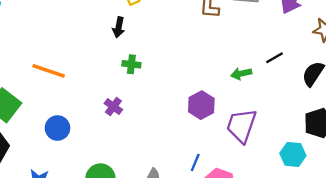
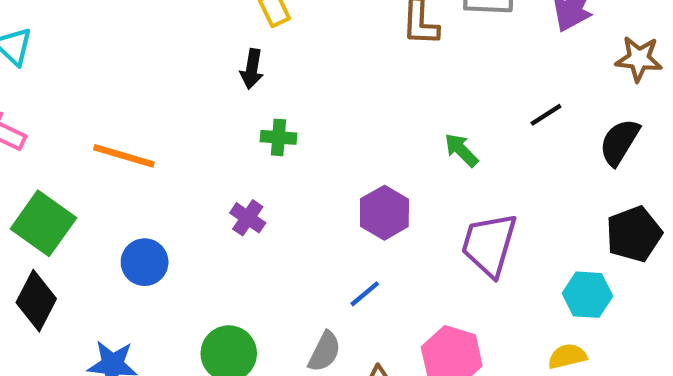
green arrow: (241, 74) -> (461, 150), moved, turned 60
purple hexagon: (201, 105) -> (384, 213), moved
blue line: (195, 163) -> (365, 294), moved, turned 30

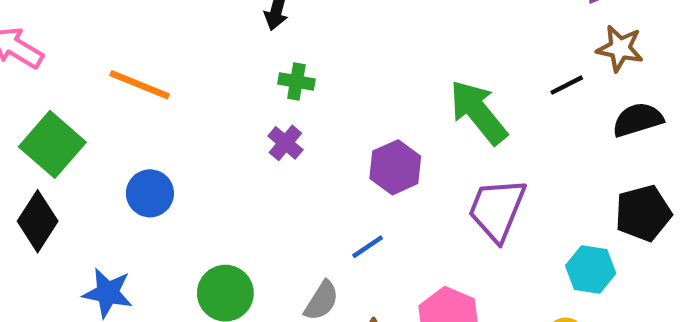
brown star: (639, 59) -> (620, 48), moved
black semicircle: (619, 142) -> (638, 120), turned 36
green arrow: (461, 150) -> (478, 112), size x1.8
purple cross: (248, 218) -> (285, 143), moved

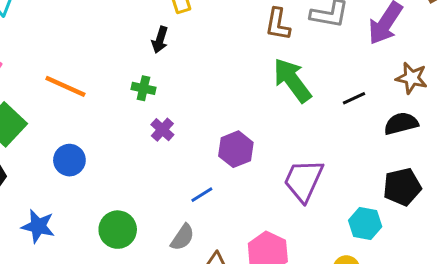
brown star: (620, 48) -> (412, 78), moved
green cross: (296, 81) -> (143, 88), moved
green arrow: (478, 112) -> (292, 80), moved
blue line: (368, 247) -> (202, 195), moved

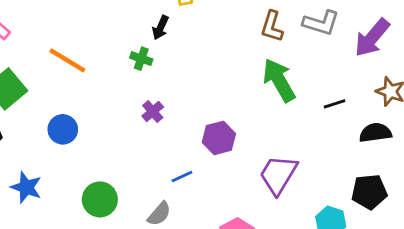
green cross: (143, 88) -> (141, 59), moved

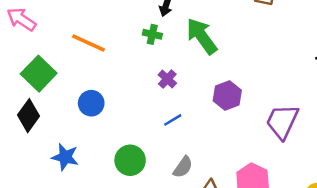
green arrow: (279, 80) -> (202, 36), moved
blue line: (182, 176) -> (173, 120), moved

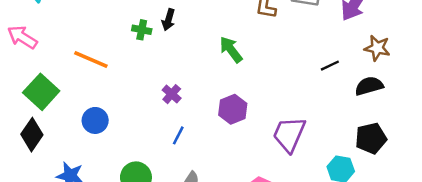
green cross: (152, 34) -> (142, 30), moved
green arrow: (202, 36) -> (231, 50), moved, size x0.7
blue line: (173, 120) -> (178, 135), turned -30

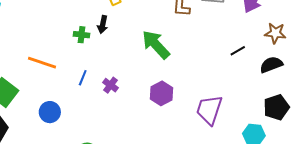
green arrow: (231, 50) -> (156, 45), size x1.4
blue line: (178, 135) -> (83, 78), moved

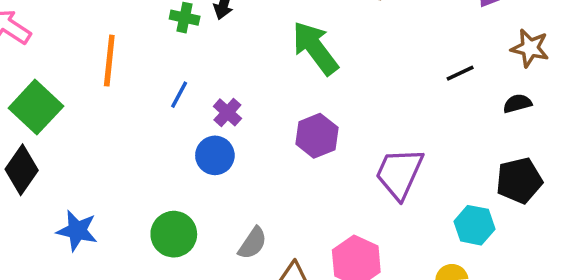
orange line: (42, 63) -> (109, 61), turned 72
black semicircle: (271, 65) -> (517, 104), size x0.7
blue circle: (50, 112) -> (215, 155), moved

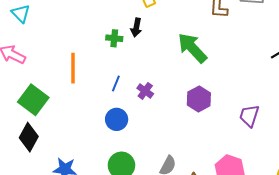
blue circle: (215, 155) -> (117, 119), moved
purple trapezoid: (399, 173) -> (249, 116), size x0.7

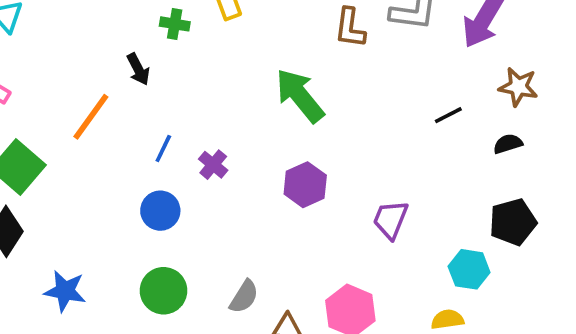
black arrow: (136, 27) -> (138, 69), moved, turned -42
green cross: (114, 38) -> (175, 24), moved
orange line: (73, 68) -> (91, 117), turned 32

